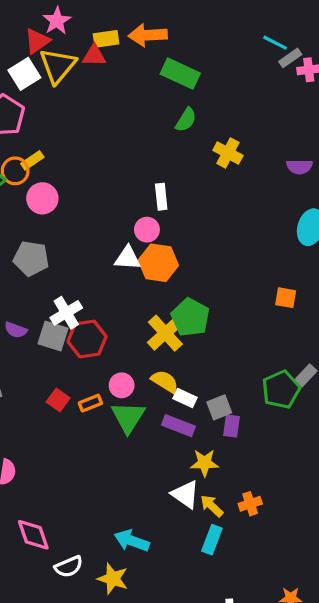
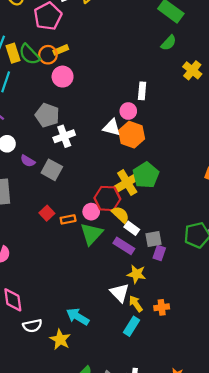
white cross: (66, 313) -> (64, 136), moved
red hexagon: (87, 339) -> (107, 198), moved

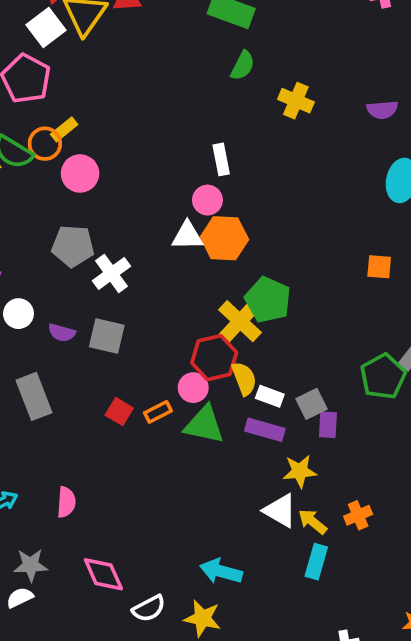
yellow semicircle: (121, 215) -> (244, 379), turned 42
green triangle: (91, 234) -> (204, 425), turned -45

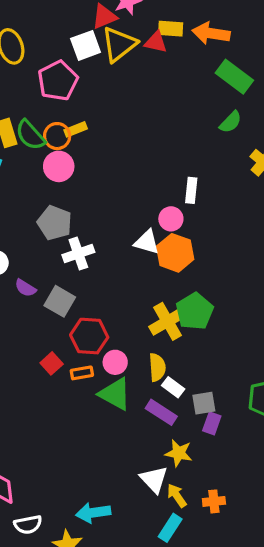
pink circle: (80, 173) -> (59, 166), moved
red hexagon: (214, 358) -> (89, 336), moved
cyan arrow: (221, 571) -> (93, 513), turned -40

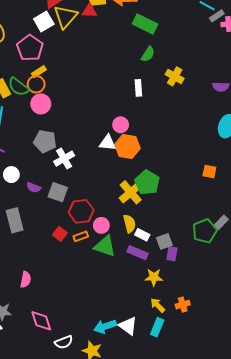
yellow rectangle: (76, 129) -> (39, 72), moved
white rectangle: (191, 190) -> (138, 88), moved
white triangle: (154, 479) -> (128, 326), moved

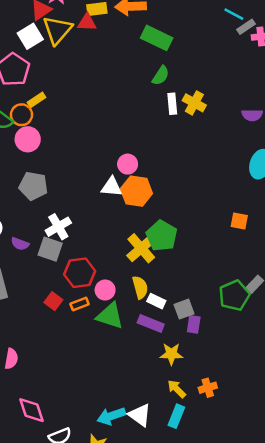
yellow rectangle: (39, 72) -> (37, 100), moved
white rectangle: (138, 88) -> (172, 104), moved
white cross: (64, 159) -> (58, 227), moved

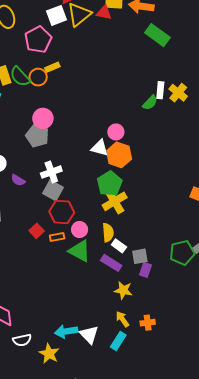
green semicircle: (161, 76) -> (150, 103), moved
pink circle: (28, 139) -> (43, 118), moved
green pentagon: (162, 236) -> (110, 184), moved
gray square: (50, 249) -> (53, 190), moved

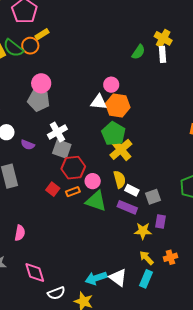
white rectangle: (160, 90) -> (163, 54), moved
purple rectangle: (145, 270) -> (161, 221), moved

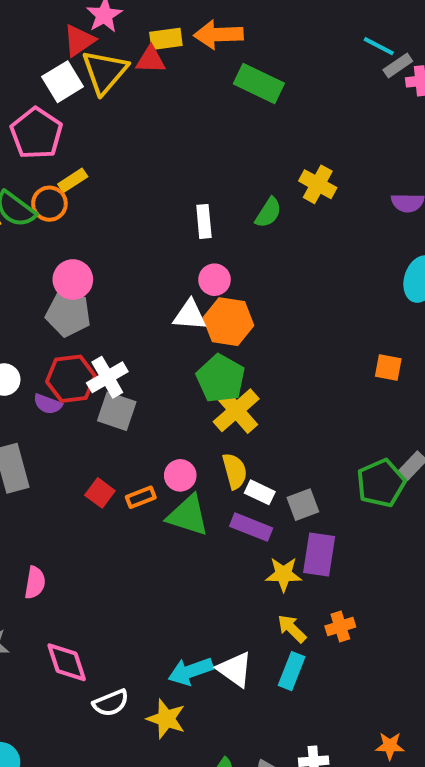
white rectangle: (163, 54) -> (204, 221), moved
red hexagon: (73, 168) -> (71, 379), moved
purple rectangle: (161, 221) -> (319, 555), size x1.5

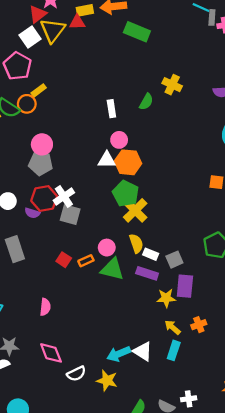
gray rectangle: (398, 66) -> (212, 17), turned -48
pink semicircle: (35, 583) -> (45, 307), moved

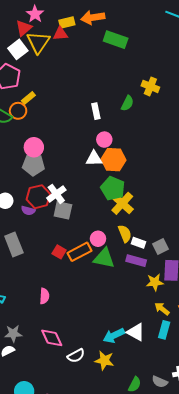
orange rectangle: (86, 261) -> (80, 252), size x1.6

